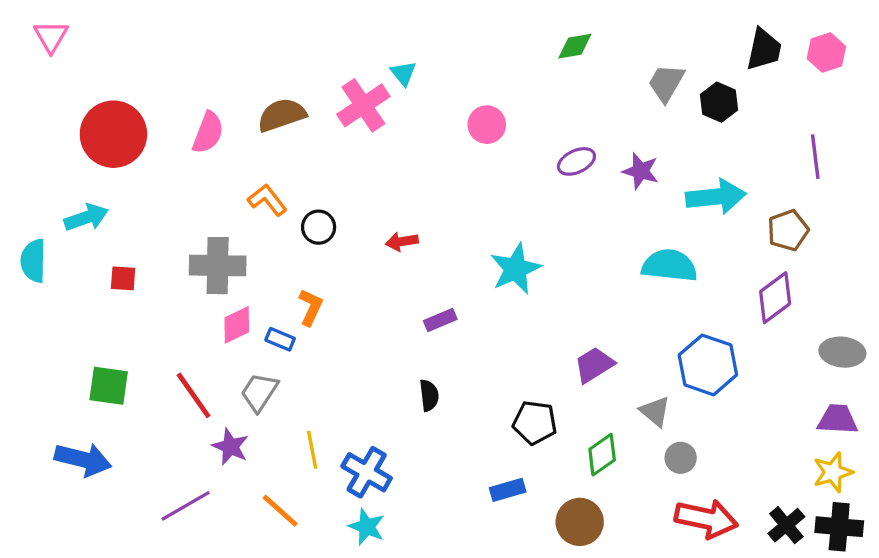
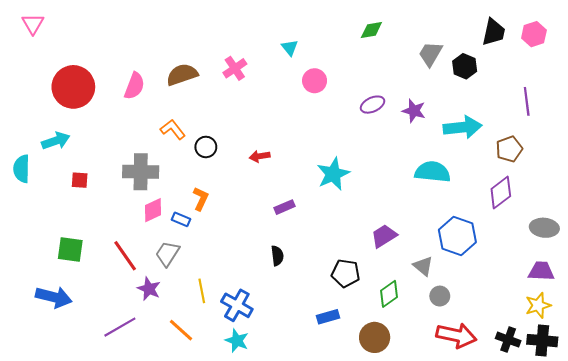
cyan triangle: (403, 73) -> (290, 48), moved
pink cross: (363, 105) -> (235, 68), size x0.7
black cross: (786, 525) -> (508, 340), turned -30

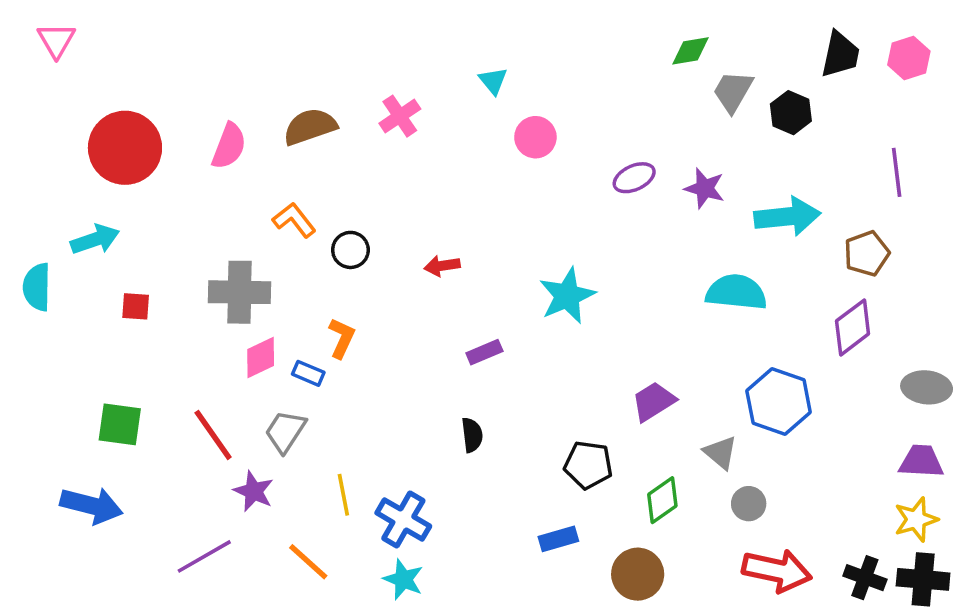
green diamond: (371, 30) -> (690, 51), moved

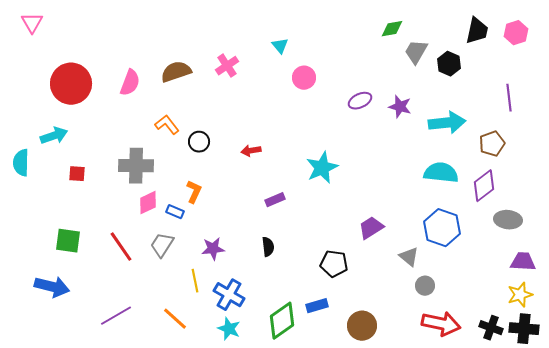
cyan semicircle: (736, 292) -> (441, 173), moved
gray ellipse: (927, 387) -> (508, 220), moved
purple star: (254, 491) -> (213, 249), moved, turned -30
green diamond: (662, 500) -> (282, 321), moved, size x1.4

